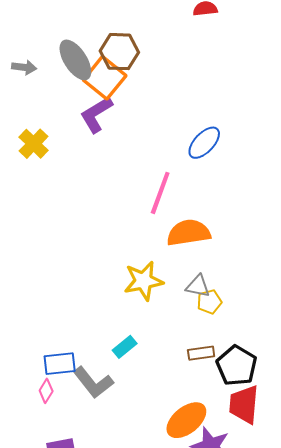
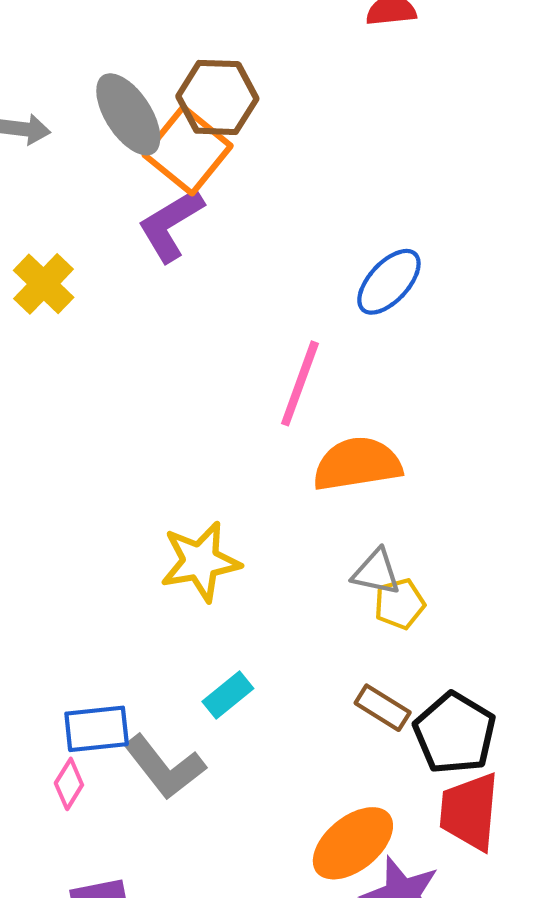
yellow star: (143, 281) -> (200, 561), moved
brown rectangle: (201, 353) -> (383, 708), turned 40

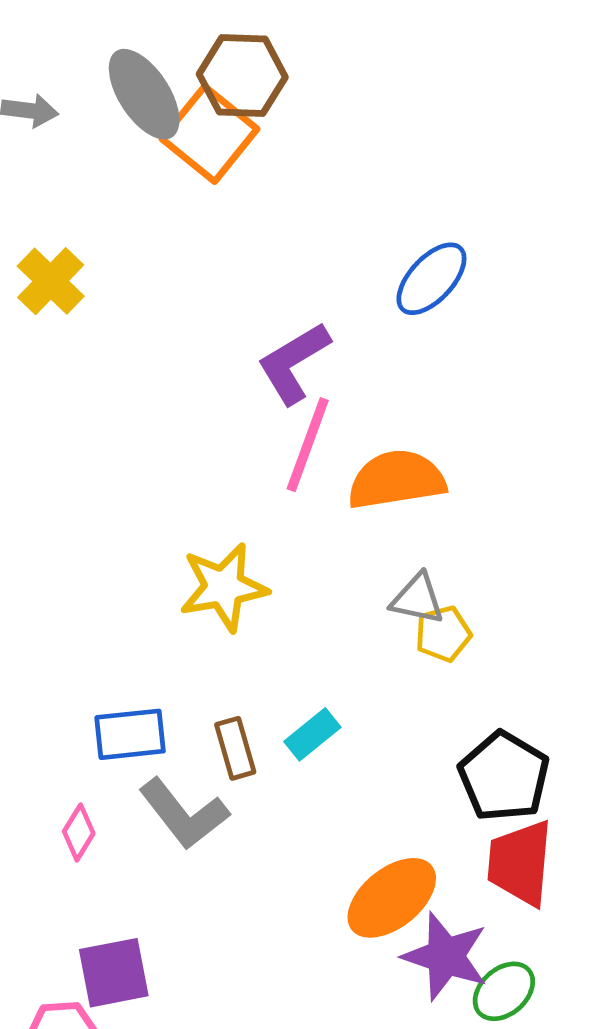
purple L-shape: (171, 225) -> (294, 363), moved
pink line: (300, 383) -> (308, 445), moved
cyan rectangle: (228, 695) -> (312, 734), moved
brown rectangle: (383, 708) -> (235, 748), moved, turned 42
blue rectangle: (97, 729) -> (130, 734), moved

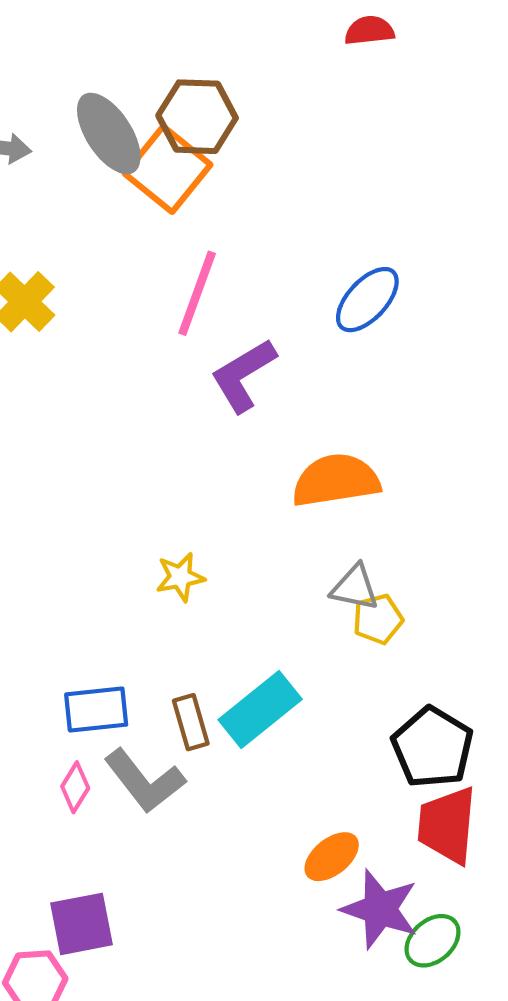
pink line: (308, 445) -> (197, 293), moved
yellow star: (224, 587) -> (180, 577), size x0.6
cyan rectangle: (312, 734) -> (260, 709), size x1.6
pink diamond: (79, 832) -> (75, 787), moved
orange ellipse: (392, 898) -> (332, 857), size x0.7

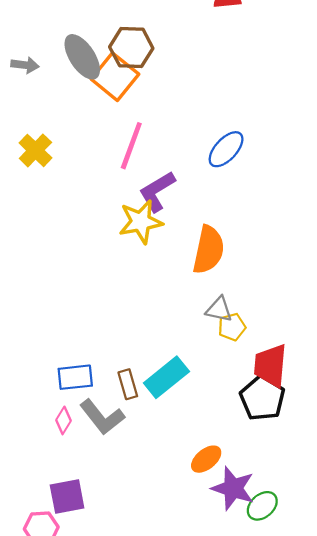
orange semicircle: (336, 480) -> (208, 250), turned 111
yellow star: (180, 577) -> (141, 222), moved, size x1.6
red trapezoid: (447, 825) -> (270, 366), moved

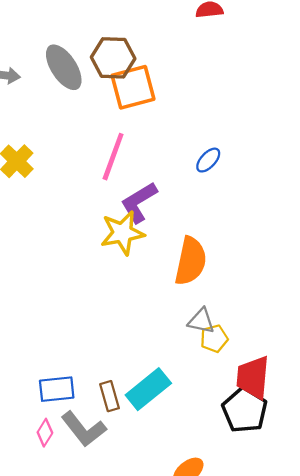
orange square: (115, 77) -> (133, 87), moved, turned 36
blue ellipse: (226, 149) -> (208, 160), size x0.7

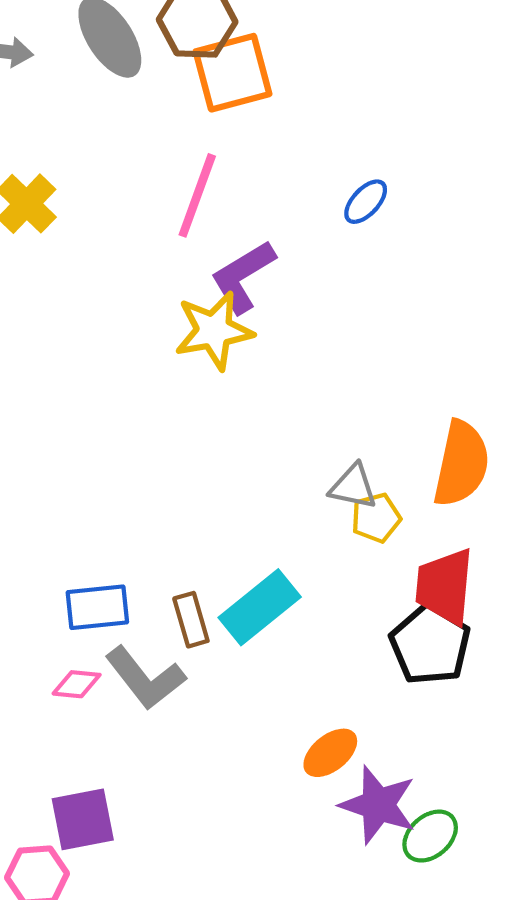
orange semicircle: (191, 261) -> (461, 464), moved
pink diamond: (45, 433) -> (77, 684), turned 64

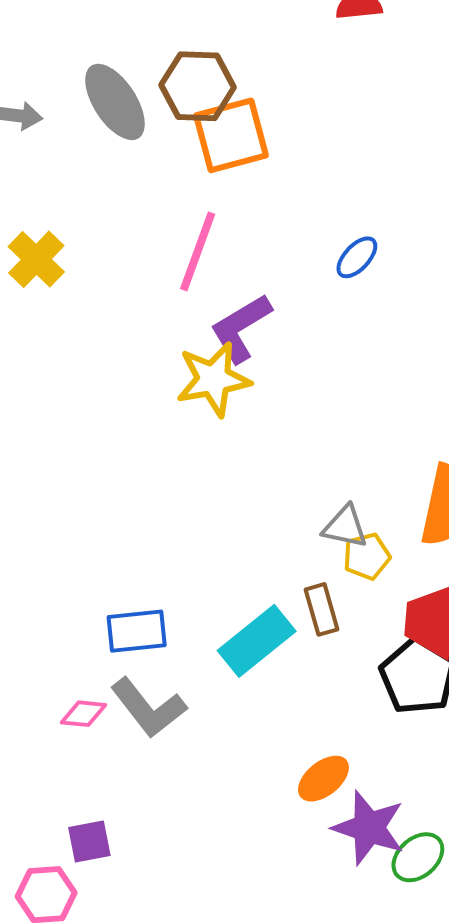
blue rectangle: (97, 607) -> (137, 631), moved
brown rectangle: (191, 620) -> (322, 609), moved
purple square: (83, 819) -> (89, 842), size x0.7

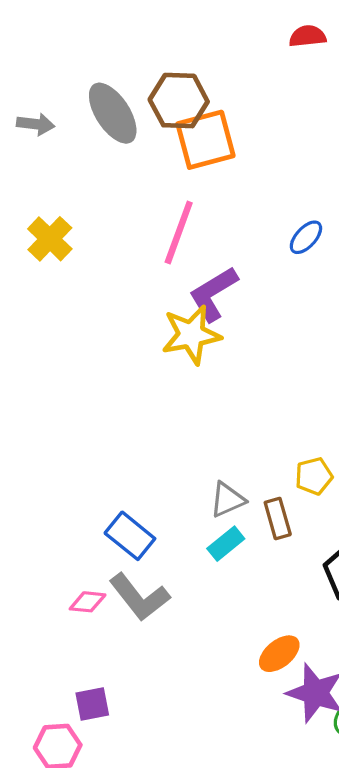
gray triangle: (345, 527) -> (227, 500), moved, turned -36
blue rectangle: (137, 631) -> (130, 536), turned 45
cyan rectangle: (257, 641) -> (226, 544), size x0.6

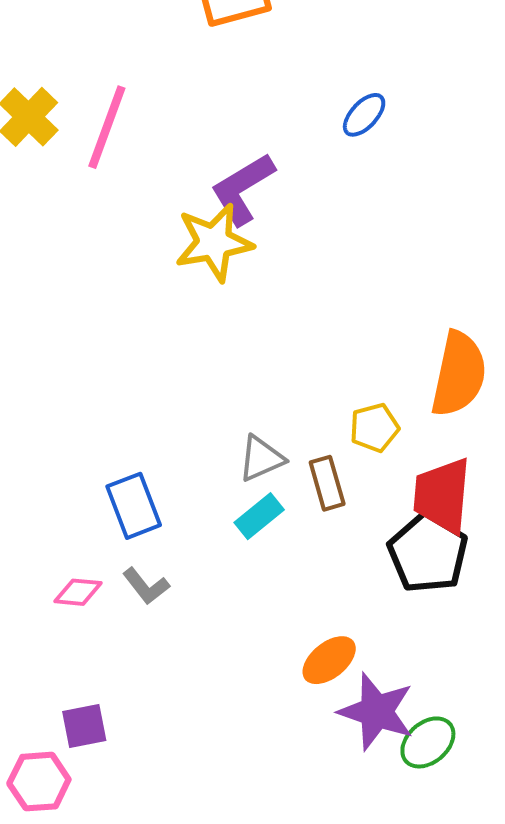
pink line: (179, 233) -> (107, 127), moved
blue rectangle: (130, 536) -> (134, 506), turned 30
gray L-shape: (139, 597) -> (146, 586), size x0.6

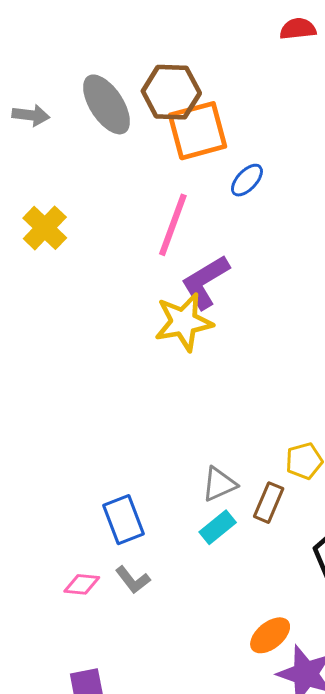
blue ellipse: (364, 115) -> (247, 180), moved
pink line: (107, 127) -> (173, 225), moved
brown rectangle: (327, 483) -> (269, 503), turned 39

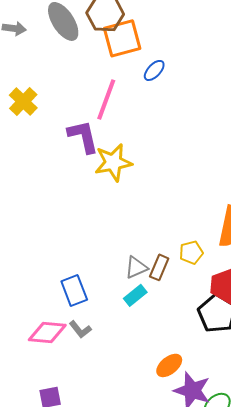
purple L-shape: (205, 282) -> (83, 136), moved, turned 108
brown rectangle: (269, 503) -> (159, 267), moved
pink diamond: (82, 584) -> (47, 332), size x1.6

